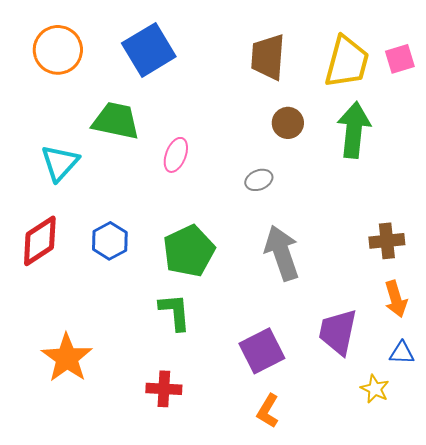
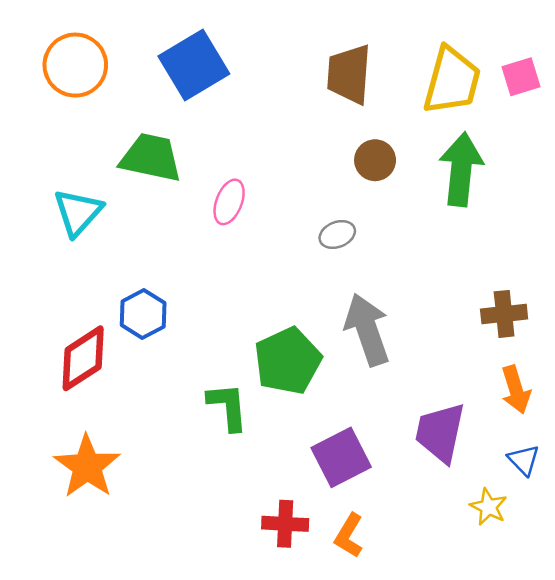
red diamond: (40, 241) -> (83, 358), moved
green pentagon: (189, 251) -> (288, 361), moved
blue triangle: (402, 353) -> (524, 460), turned 44
red cross: (164, 389) -> (285, 524), moved

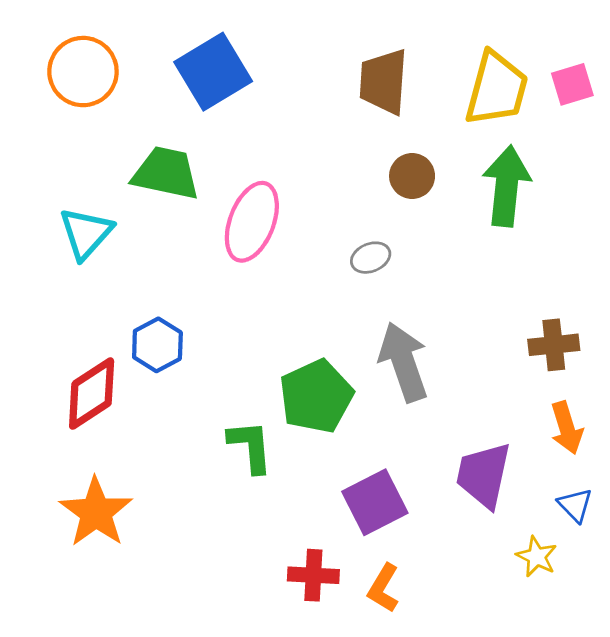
pink ellipse: (229, 202) -> (252, 222), size x1.6

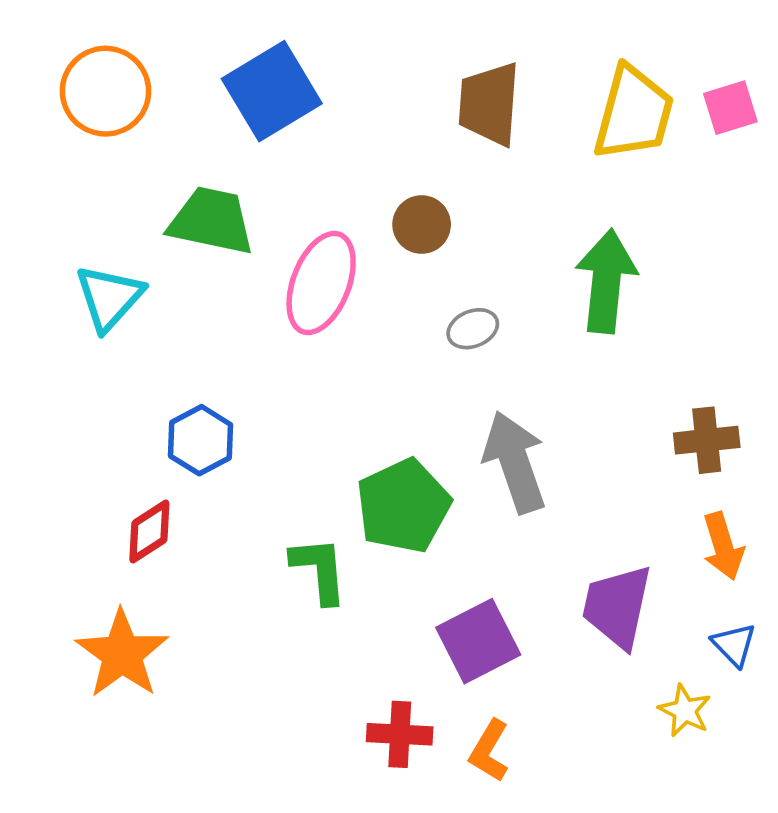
brown circle: (412, 176) -> (422, 225), moved
green arrow: (507, 186) -> (606, 281), moved
red diamond: (92, 393) -> (149, 531), moved, size x0.7

